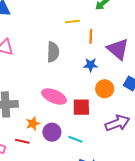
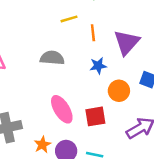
purple triangle: (118, 49) -> (127, 42), turned 40
gray semicircle: (53, 52) -> (52, 58), turned -78
pink ellipse: (54, 96) -> (62, 109), turned 45

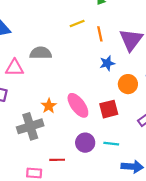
gray semicircle: (52, 58) -> (41, 53), moved
orange star: (42, 145) -> (49, 106), moved

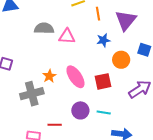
pink triangle: (14, 68) -> (67, 36), moved

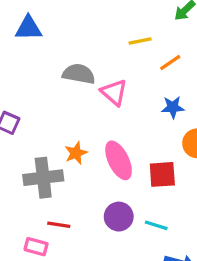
orange line: (98, 14) -> (170, 63), turned 56
pink triangle: (67, 36) -> (114, 92), turned 30
red line: (55, 125) -> (59, 225), moved

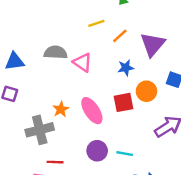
blue triangle: (28, 28) -> (14, 61), moved
red square: (162, 174) -> (123, 102), moved

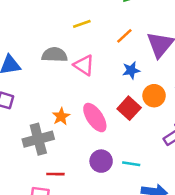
yellow line: (96, 23) -> (82, 24), moved
red square: (123, 102) -> (129, 108), turned -36

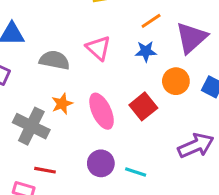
gray semicircle: (55, 55) -> (54, 60), moved
blue star: (131, 70) -> (146, 51), moved
orange circle: (154, 96) -> (176, 81), moved
gray cross: (38, 139) -> (31, 126), turned 32

